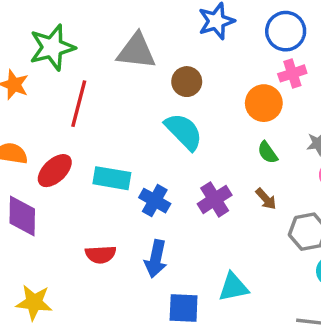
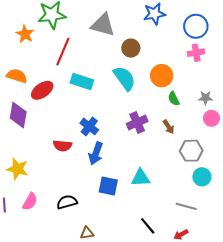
orange circle: (264, 103) -> (162, 76), moved
cyan rectangle: (112, 178) -> (82, 82), moved
blue cross: (155, 201) -> (89, 126), moved

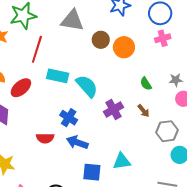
orange circle: (162, 76) -> (124, 47), moved
cyan semicircle: (124, 78) -> (87, 86), moved
blue arrow: (96, 153) -> (77, 142), turned 95

